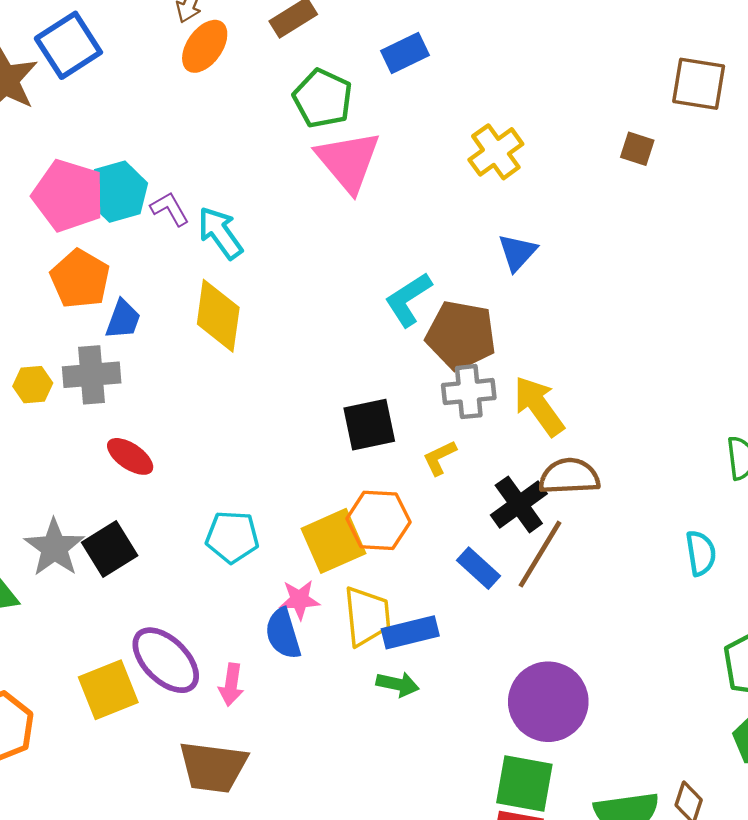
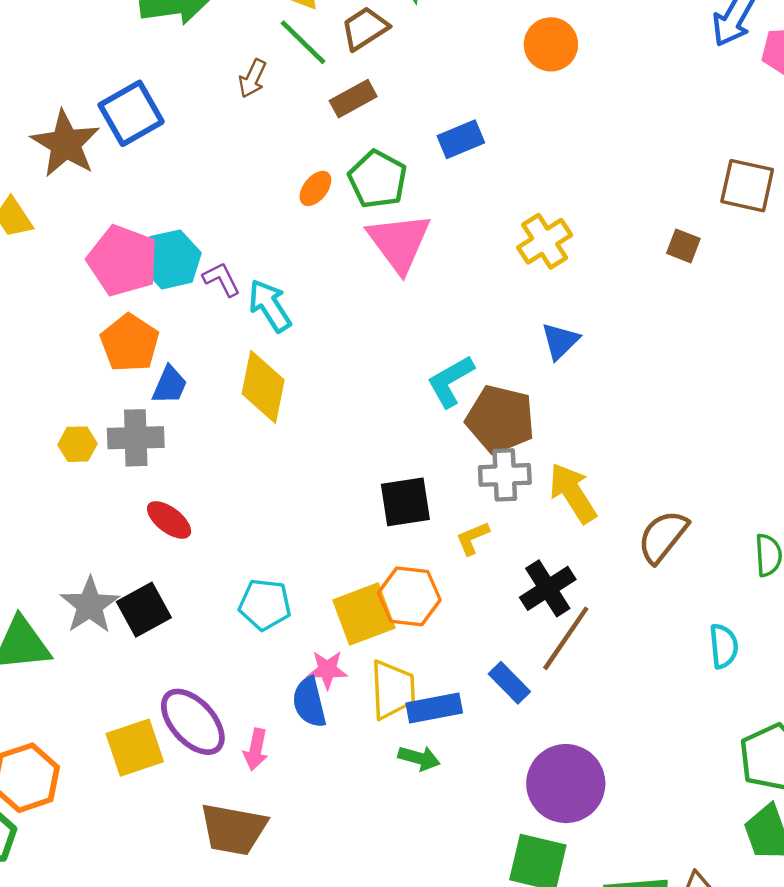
orange ellipse: (205, 46) -> (315, 188), moved, size x0.7
brown semicircle: (569, 476) -> (663, 537), moved, turned -52
blue rectangle: (478, 568) -> (509, 683), moved

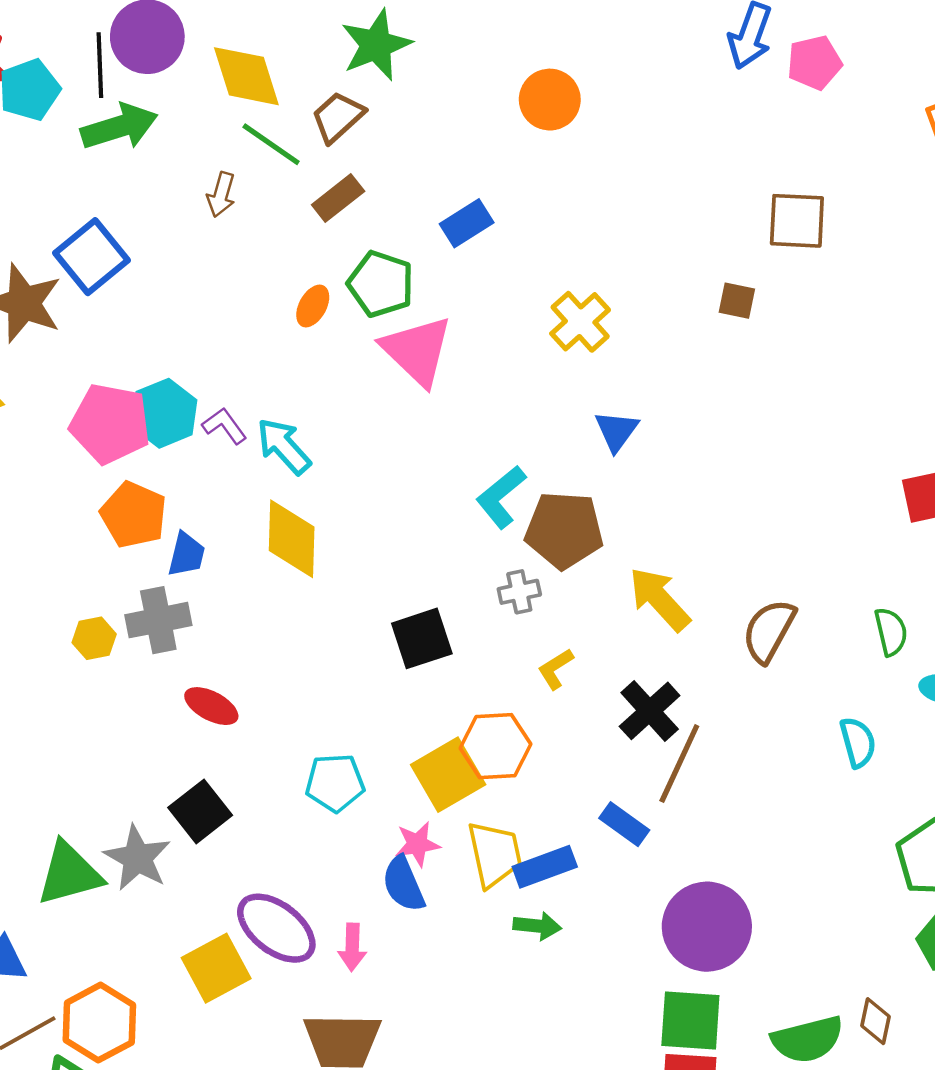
gray cross: (505, 475) -> (519, 592), moved, size x0.7
black square: (405, 502) -> (422, 638), moved
gray star: (90, 605) -> (137, 858), moved

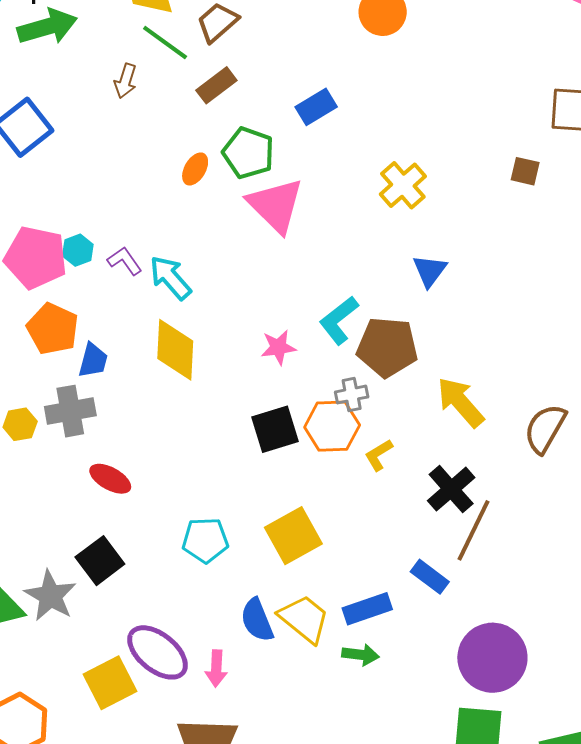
cyan hexagon: (164, 413) -> (78, 250), size x0.6
orange hexagon: (495, 746) -> (332, 426), moved
pink star: (417, 844) -> (278, 347), moved
yellow trapezoid: (495, 854) -> (304, 619), moved, turned -40

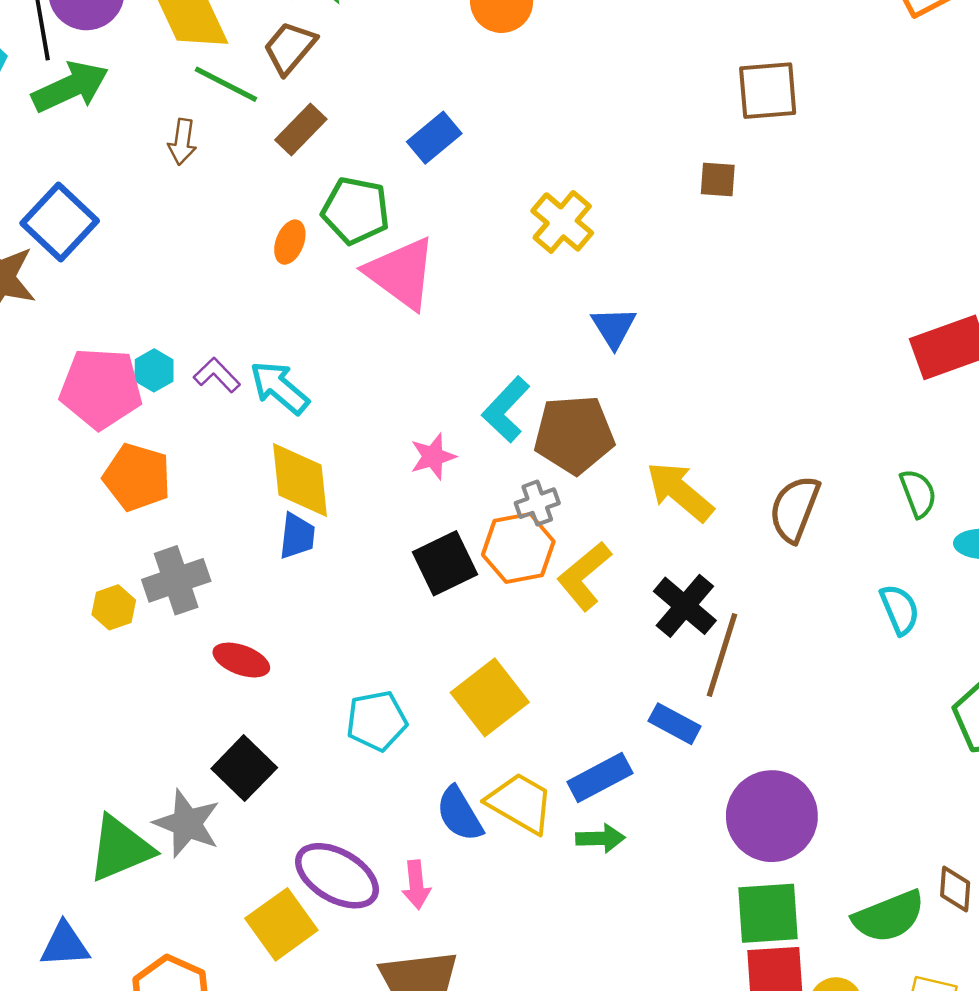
blue trapezoid: (93, 360) -> (297, 536), moved
yellow L-shape: (379, 455) -> (584, 576), size x1.6

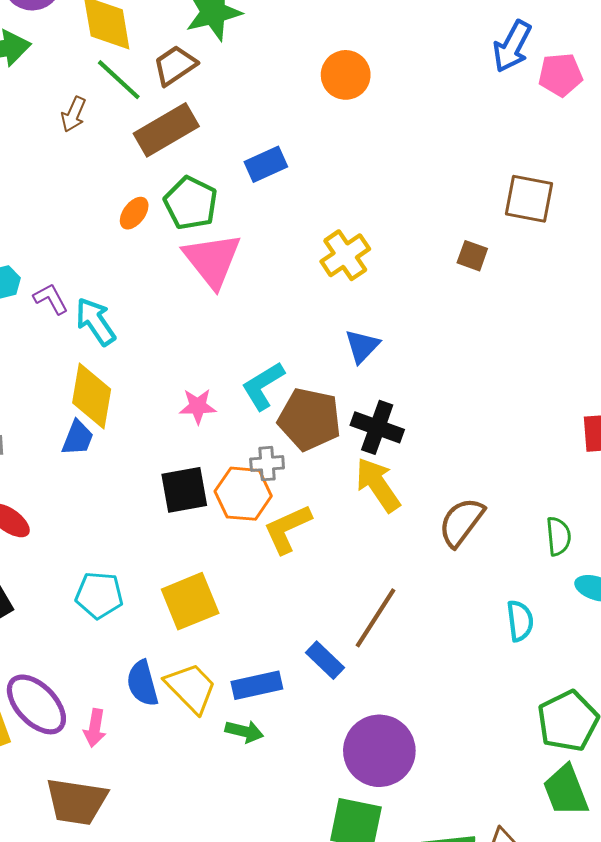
brown rectangle: (301, 129) -> (166, 130), size x1.5
black cross: (685, 606) -> (377, 427), moved, turned -36

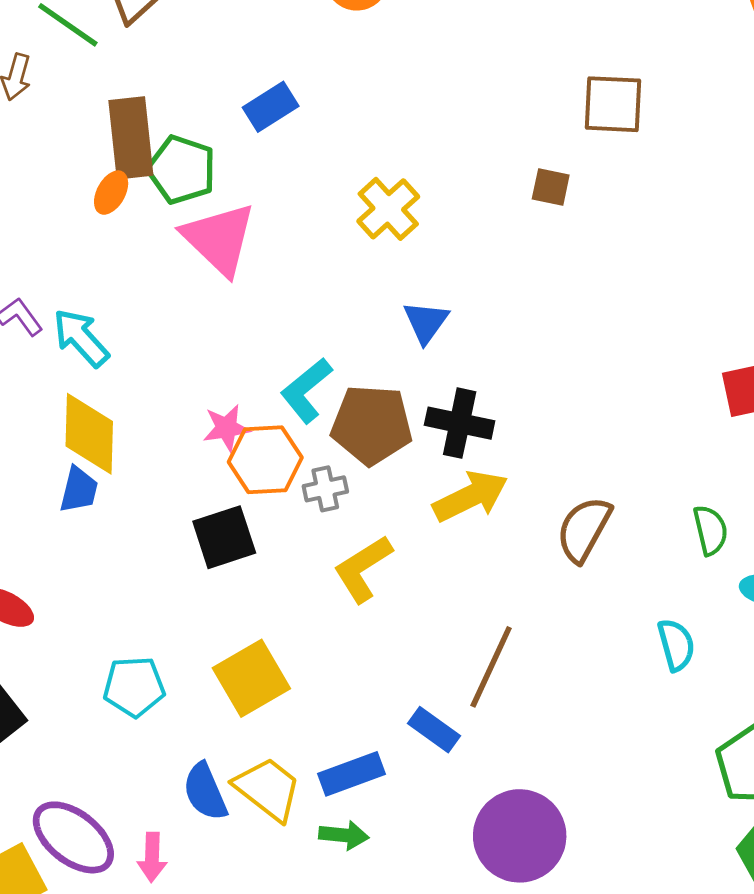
brown rectangle: (166, 130) -> (131, 138), moved, turned -58
yellow arrow: (378, 485) -> (471, 496), turned 106
orange hexagon: (243, 494) -> (265, 460), moved

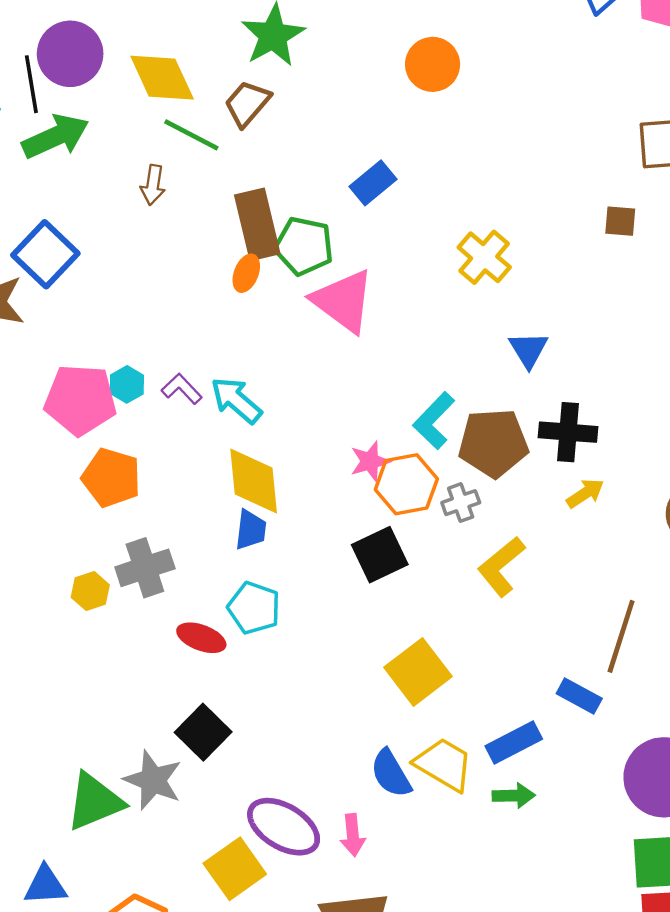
yellow arrow: (471, 496) -> (585, 493), size x0.6
cyan pentagon: (134, 687) -> (254, 608), moved, turned 30

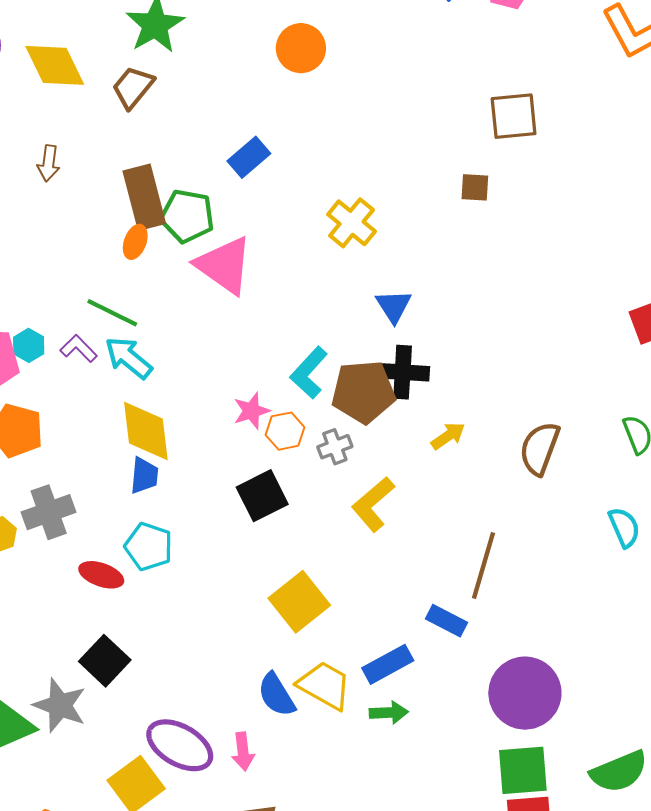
green line: (191, 135) -> (112, 313), moved
black cross: (568, 432) -> (403, 372), moved
orange hexagon: (406, 484) -> (285, 431), size x0.7

